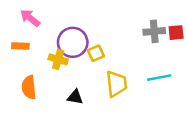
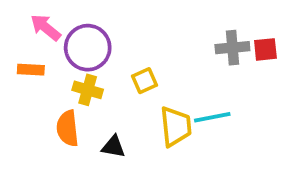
purple circle: (73, 42) -> (88, 48), moved
cyan line: (159, 78) -> (212, 117), moved
orange semicircle: (29, 87) -> (68, 128), moved

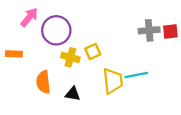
pink arrow: (46, 27) -> (29, 17), turned 90
orange rectangle: (31, 70) -> (14, 54), moved
yellow cross: (88, 90) -> (70, 57), moved

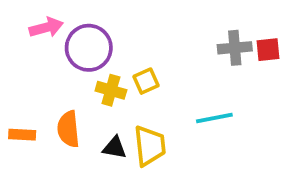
pink arrow: (29, 17) -> (46, 27), turned 36
orange rectangle: (14, 54) -> (22, 135), moved
yellow trapezoid: (113, 81) -> (150, 146), moved

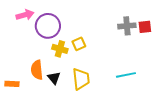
cyan line: (214, 118) -> (126, 75), moved
orange rectangle: (22, 135) -> (12, 84), moved
black triangle: (115, 148) -> (54, 78), moved, turned 40

